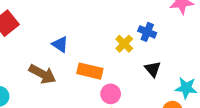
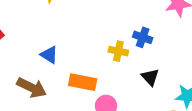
yellow cross: (124, 44) -> (118, 51), turned -30

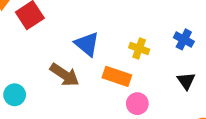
yellow cross: (118, 51) -> (139, 48), moved
blue triangle: (49, 55) -> (87, 44), size x1.4

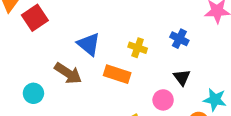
cyan circle: (15, 95) -> (33, 93), moved
pink circle: (137, 104) -> (163, 100), moved

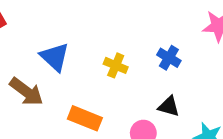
orange rectangle: (117, 74) -> (85, 118), moved
black triangle: (182, 77) -> (169, 106), turned -42

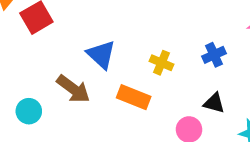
blue cross: (169, 58) -> (214, 55), turned 35
orange rectangle: (85, 118) -> (134, 97), moved

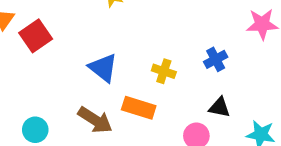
brown arrow: (73, 89) -> (95, 120), moved

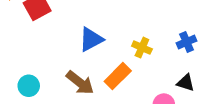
blue triangle: (103, 68) -> (91, 39), turned 48
orange rectangle: (139, 108) -> (118, 76), turned -68

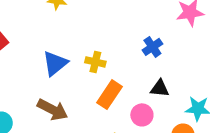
yellow cross: (142, 48) -> (95, 62), moved
orange rectangle: (118, 76) -> (110, 95), moved

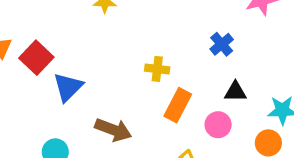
blue triangle: (55, 63) -> (68, 87), moved

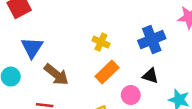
blue cross: (222, 44) -> (152, 40), size x1.5
blue triangle: (68, 87) -> (32, 48), moved, turned -30

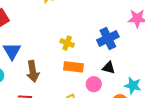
orange rectangle: (107, 72) -> (74, 67), turned 54
brown arrow: (56, 74) -> (33, 71), turned 45

